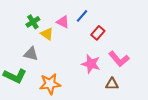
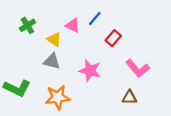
green cross: (33, 22) -> (27, 25), moved
gray triangle: (31, 54) -> (52, 61), moved
pink star: (91, 64) -> (90, 71), moved

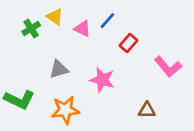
yellow triangle: (54, 39) -> (55, 17), moved
gray triangle: (52, 61) -> (59, 69), turned -30
pink L-shape: (138, 68) -> (168, 67), moved

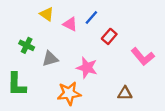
green cross: (31, 29) -> (27, 45), moved, turned -32
green L-shape: (19, 100) -> (17, 84), turned 65
orange star: (65, 110) -> (69, 93), moved

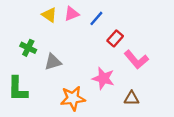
pink triangle: (70, 24) -> (72, 14), moved, turned -48
pink L-shape: (143, 57) -> (136, 60), moved
pink star: (87, 68) -> (103, 78), moved

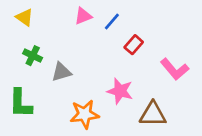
yellow triangle: (49, 15) -> (25, 17), moved
pink L-shape: (136, 60) -> (175, 69), moved
brown triangle: (132, 98) -> (153, 114), size x1.5

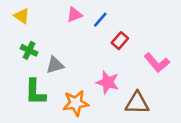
green L-shape: (20, 103) -> (35, 92), moved

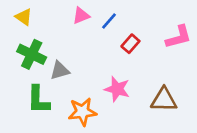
green cross: (29, 50) -> (32, 54), size x1.5
pink L-shape: (157, 63) -> (179, 37), moved, turned -65
brown triangle: (137, 103) -> (164, 100), moved

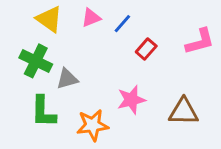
yellow triangle: (24, 17) -> (49, 19), moved, size x1.4
pink star: (117, 89) -> (131, 100), turned -30

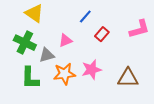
pink triangle: (91, 18) -> (65, 40), moved
orange star: (93, 125) -> (64, 74), moved

